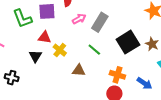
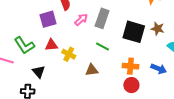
green L-shape: (22, 19) -> (24, 45), moved
black square: (128, 42) -> (134, 32), turned -30
black triangle: (35, 56) -> (39, 72), moved

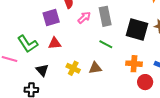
gray rectangle: (102, 18) -> (105, 16), turned -30
yellow cross: (69, 54) -> (73, 68), moved
red circle: (131, 85) -> (145, 82), moved

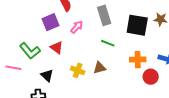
pink arrow: (84, 18) -> (77, 27), moved
red triangle: (55, 43) -> (57, 47), turned 48

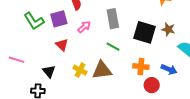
green L-shape: (30, 51) -> (34, 21), moved
brown triangle: (100, 68) -> (102, 70), size x1.5

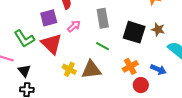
green L-shape: (34, 21) -> (24, 39), moved
red triangle: (62, 45) -> (51, 44), size x1.6
orange cross: (141, 67) -> (130, 66), turned -35
black triangle: (49, 71) -> (24, 71), moved

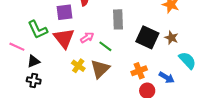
pink arrow: (74, 26) -> (87, 38), moved
green line: (103, 46) -> (105, 46), moved
brown triangle: (91, 70) -> (100, 69), turned -45
black triangle: (24, 71) -> (34, 61), turned 40

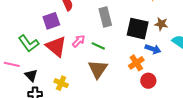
black triangle: (34, 61) -> (31, 75), turned -40
yellow cross: (78, 66) -> (61, 83), moved
blue arrow: (167, 77) -> (153, 49), moved

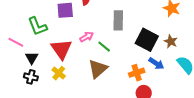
red triangle: (56, 46) -> (61, 49), moved

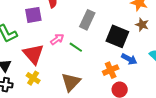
gray rectangle: (118, 20) -> (87, 20), turned 30
brown star: (171, 41) -> (142, 25), moved
brown triangle: (98, 69) -> (71, 82), moved

